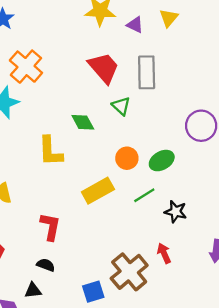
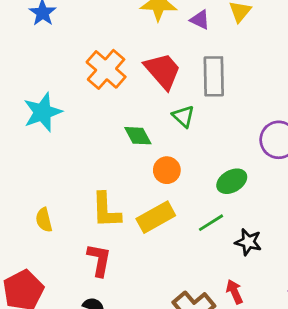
orange cross: (26, 67) -> (106, 69), moved
yellow L-shape: (50, 151) -> (106, 210), moved
orange circle: (127, 158) -> (167, 170), moved

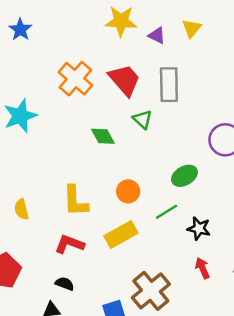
orange circle: (167, 170) -> (128, 191), moved
yellow rectangle: (156, 217) -> (121, 235), moved
red L-shape: (99, 260) -> (69, 244), turned -80
red arrow: (234, 292) -> (202, 268), moved

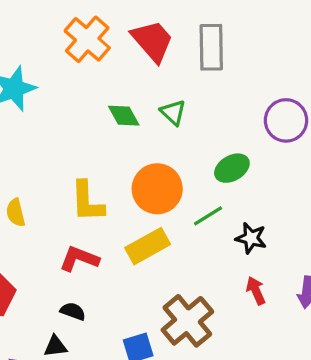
green triangle: (143, 119) -> (173, 112), moved
orange circle: (128, 191) -> (157, 189), size x1.6

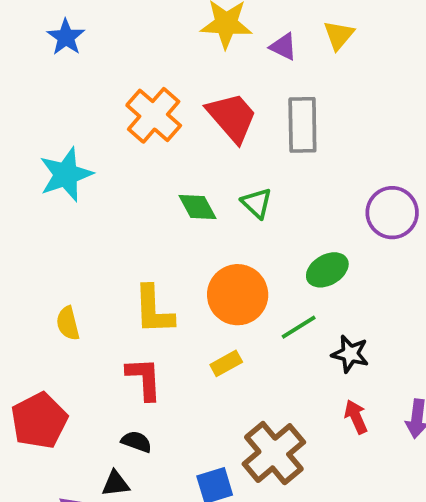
yellow rectangle: (148, 246) -> (226, 363), size x0.6
red L-shape: (79, 259) -> (144, 379), turned 66

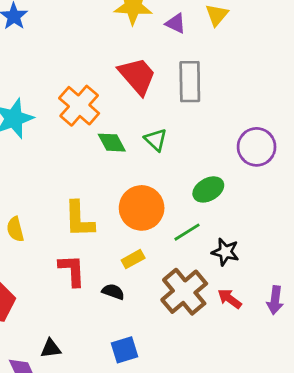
orange cross: (154, 115) -> (79, 106), moved
red arrow: (356, 417) -> (230, 299), turned -30
black semicircle: (136, 442) -> (113, 292), moved
brown cross: (274, 453) -> (184, 292), moved

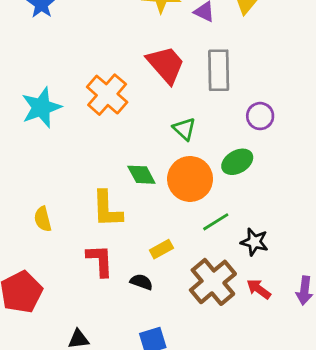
green diamond: (112, 143) -> (141, 175), moved
purple circle: (257, 147) -> (260, 116), moved, size x0.7
green ellipse: (208, 189) -> (237, 162), moved
orange circle: (142, 208) -> (190, 179), moved

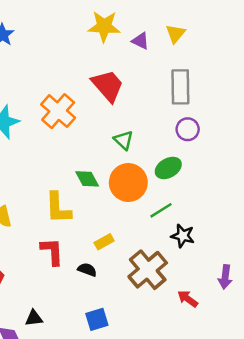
gray rectangle: (219, 70) -> (180, 87), moved
green line: (216, 222) -> (161, 210), moved
red arrow: (259, 289) -> (188, 299), moved

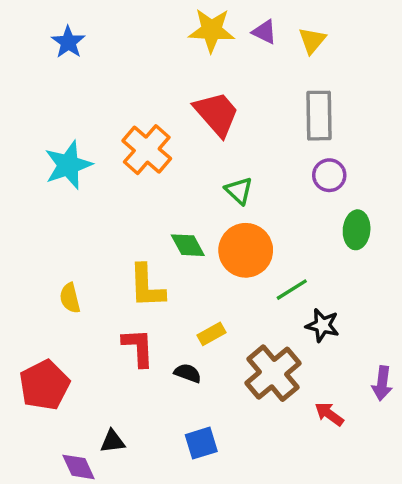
purple triangle: (140, 41) -> (264, 32), moved
green ellipse: (168, 168) -> (357, 230), moved, turned -55

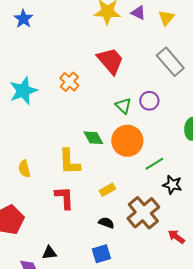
gray rectangle: (319, 116) -> (170, 62), turned -40
orange cross: (147, 150) -> (69, 82), size x0.7
purple circle: (329, 175) -> (149, 101), moved
black semicircle: (188, 373) -> (106, 223), moved

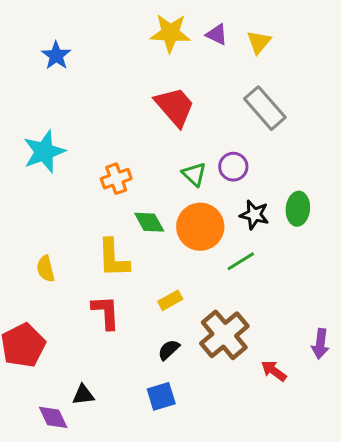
blue star: (23, 19) -> (56, 56), moved
orange cross: (69, 82) -> (116, 179), moved, turned 30
black star: (172, 185) -> (254, 215), moved
black semicircle: (106, 223) -> (169, 350), turned -63

